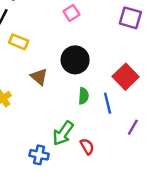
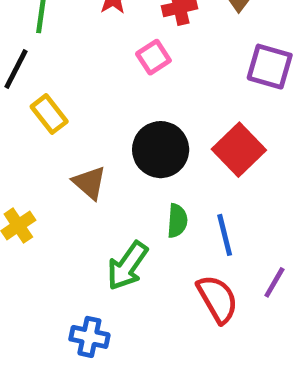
yellow rectangle: (19, 42) -> (49, 114), turned 30
red square: (126, 77) -> (239, 150), moved
green arrow: (63, 133) -> (127, 266), moved
red semicircle: (87, 146) -> (218, 299), moved, size x1.5

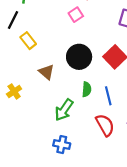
blue cross: (89, 337) -> (62, 145), moved

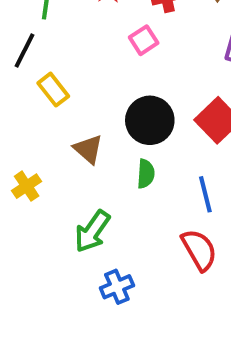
green semicircle: (87, 89) -> (146, 174), moved
green arrow: (64, 110) -> (92, 231), moved
blue cross: (62, 145) -> (117, 287), turned -35

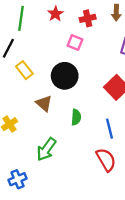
pink square: (144, 40) -> (75, 43), turned -35
black circle: (150, 120) -> (65, 76), moved
blue cross: (117, 287) -> (18, 179), moved

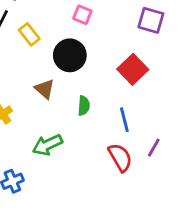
yellow rectangle: (24, 70) -> (29, 34), moved
green arrow: (46, 149) -> (47, 145), turned 30

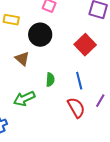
yellow rectangle: (29, 34) -> (11, 20), turned -42
green semicircle: (84, 106) -> (50, 80), moved

